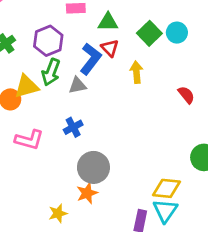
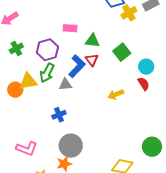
cyan circle: (177, 33) -> (146, 67), moved
yellow arrow: (136, 72) -> (116, 94), moved, turned -112
red semicircle: (186, 95) -> (144, 84), moved
pink L-shape: (29, 140) -> (27, 149), moved

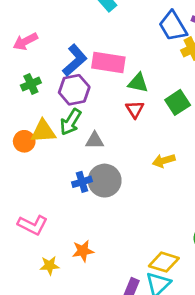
pink rectangle: (70, 28) -> (108, 63), size x1.6
blue L-shape: (77, 66) -> (75, 60), moved
gray circle: (71, 146) -> (105, 181), moved

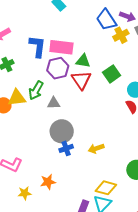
blue L-shape: (75, 60) -> (37, 46), turned -40
purple hexagon: (74, 90) -> (58, 68), moved
red triangle: (135, 109) -> (81, 80), size x1.5
yellow arrow: (164, 161) -> (96, 148), moved
blue cross: (82, 182) -> (66, 148), moved

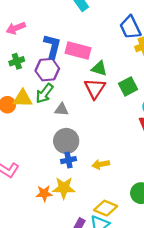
purple hexagon: (58, 68) -> (47, 70), moved
yellow star: (25, 193) -> (64, 188), moved, size x1.5

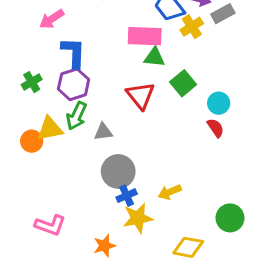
pink arrow: (16, 28) -> (52, 19), moved
pink rectangle: (78, 51) -> (145, 36), moved
green triangle: (99, 68) -> (154, 57), moved
yellow star: (64, 188) -> (138, 218), moved

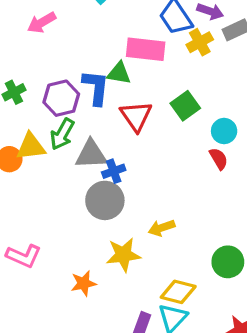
blue L-shape: (73, 53) -> (96, 87), moved
green triangle: (154, 57) -> (119, 73), moved
gray triangle: (103, 132) -> (91, 154), size x1.5
blue cross: (127, 196) -> (114, 171), moved

